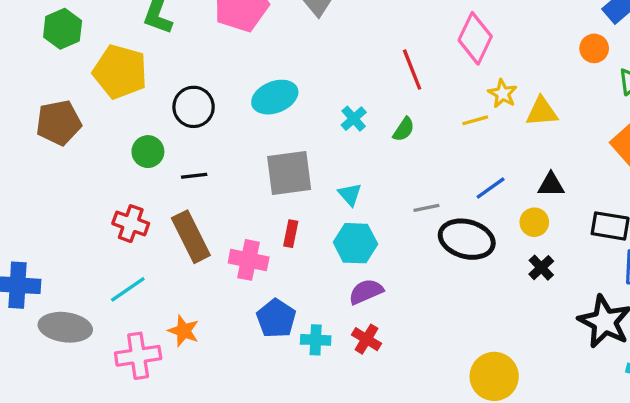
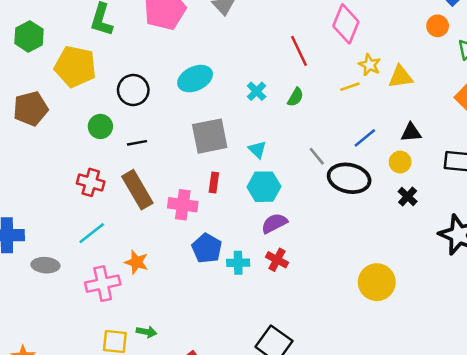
gray line: (426, 208) -> (317, 156), turned 66
gray ellipse: (65, 327) -> (45, 265), size x0.7

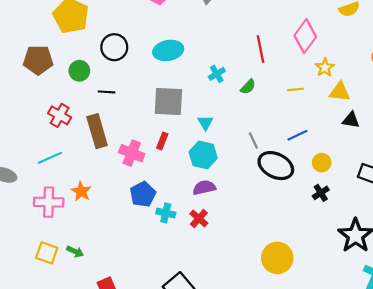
yellow star: (370, 65) -> (325, 67), moved
brown pentagon: (31, 109) -> (38, 60), moved
black triangle: (411, 132) -> (351, 120), moved

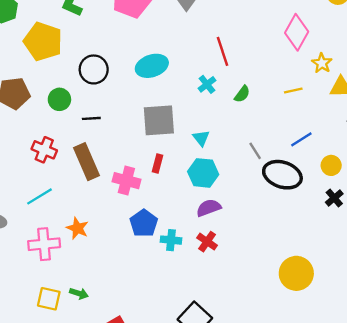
red line: (261, 49) -> (223, 51), moved

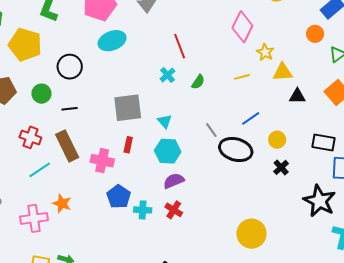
cyan ellipse: (152, 66) -> (112, 41), moved
cyan line: (39, 196) -> (40, 170), moved

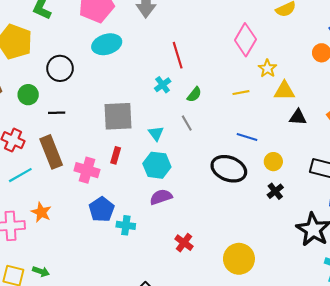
blue line: (251, 118) -> (247, 137), turned 48
gray line: (211, 130) -> (187, 123), moved
red cross: (174, 210) -> (184, 243), moved

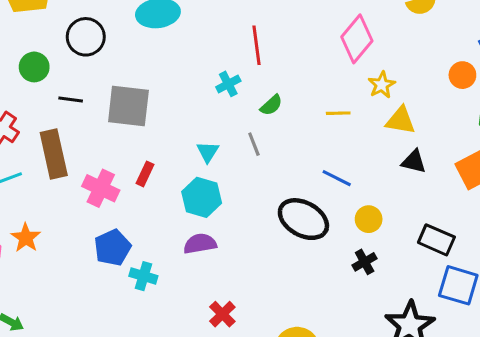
gray square: (118, 116) -> (128, 106), moved

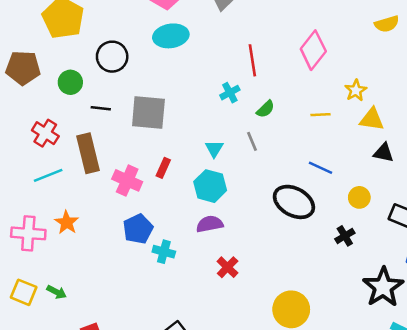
pink diamond: (357, 39) -> (313, 50), moved
yellow circle: (369, 219) -> (359, 197), moved
red cross: (222, 314) -> (228, 267), moved

